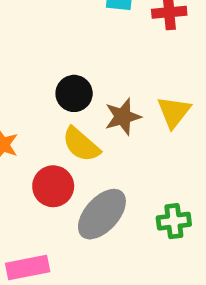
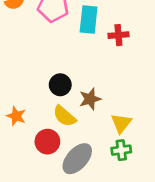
yellow triangle: (174, 112) -> (121, 123), moved
green cross: (174, 221) -> (121, 150), moved

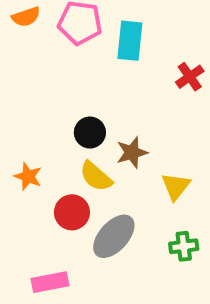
red cross: (118, 35) -> (190, 77), moved, turned -30
green cross: (121, 150) -> (184, 246), moved

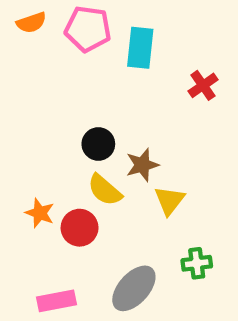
orange star: (28, 176) -> (40, 213), moved
yellow triangle: (176, 186) -> (169, 200), moved
gray ellipse: (114, 236) -> (134, 288), moved

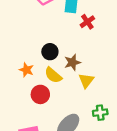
red cross: (203, 85) -> (87, 22), moved
orange star: (40, 213) -> (26, 70), moved

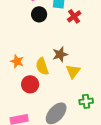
black circle: (50, 52) -> (39, 14), moved
yellow semicircle: (53, 75) -> (42, 66), turned 30

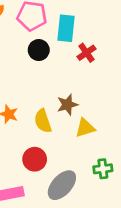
yellow triangle: (73, 71) -> (85, 128), turned 35
red circle: (30, 84) -> (35, 159), moved

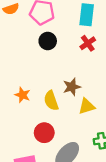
cyan rectangle: (66, 28) -> (87, 15), moved

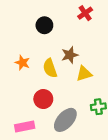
black circle: (48, 41) -> (44, 25), moved

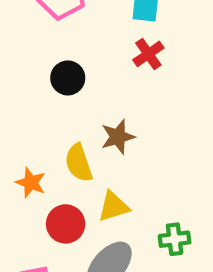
orange star: (22, 63) -> (31, 183), moved
yellow triangle: (84, 74) -> (114, 207), moved

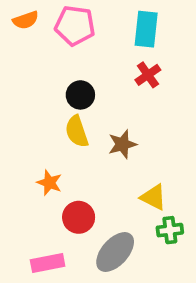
yellow semicircle: (79, 163) -> (77, 131), moved
yellow triangle: (114, 207) -> (153, 197), moved, turned 44

